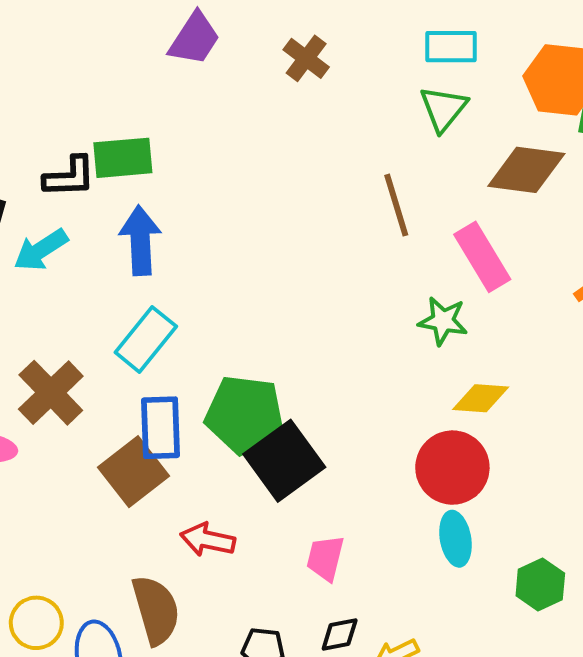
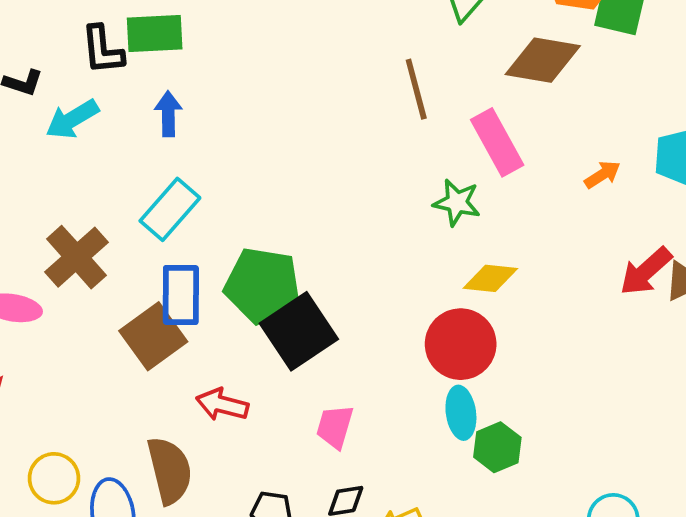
black L-shape: (69, 177) -> (102, 50), turned 84
blue arrow: (140, 240) -> (168, 114), size x0.7
green hexagon: (540, 584) -> (497, 447), moved

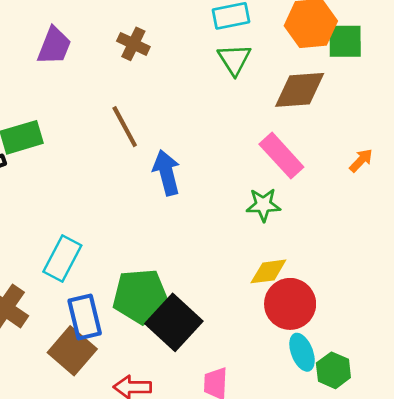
brown line: (416, 89) -> (125, 127), moved
blue arrow: (168, 114) -> (167, 173), moved, size x1.4
yellow diamond: (490, 278) -> (268, 271), moved

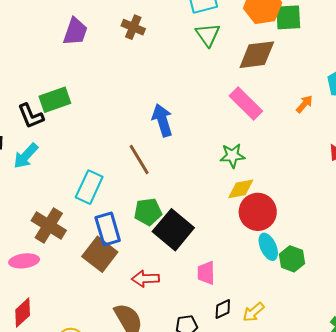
brown line: (125, 127) -> (139, 159), moved
green star: (263, 205) -> (232, 156), moved
green pentagon: (140, 296) -> (148, 212), size x0.7

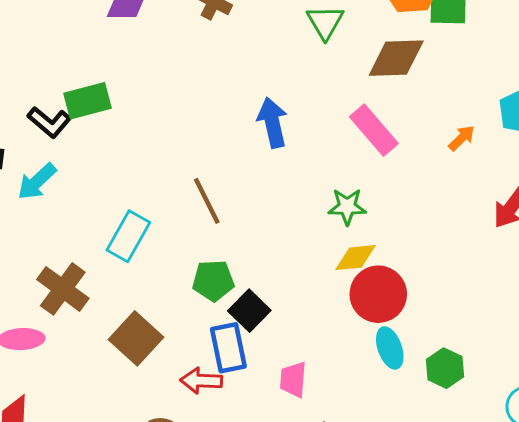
black L-shape: (31, 116) -> (49, 122), turned -32
blue arrow: (162, 120) -> (272, 123), moved
blue rectangle: (108, 229) -> (228, 348), moved
black square: (173, 230) -> (249, 311), size x0.7
green hexagon: (292, 259) -> (445, 368), moved

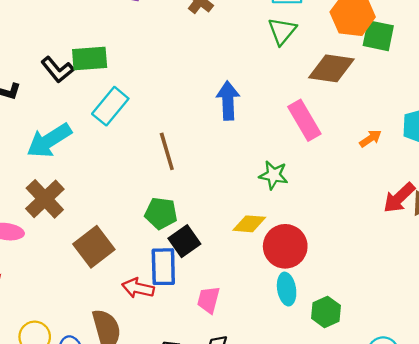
cyan arrow: (37, 182) -> (49, 140), moved, size x1.4
cyan rectangle: (128, 236) -> (110, 106), moved
yellow diamond: (356, 258) -> (249, 224), moved

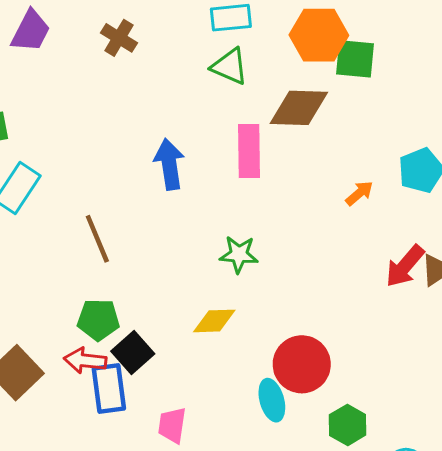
green triangle: (282, 31) -> (230, 67), turned -40
pink rectangle: (304, 120) -> (249, 151), moved, turned 36
red circle: (285, 246) -> (302, 364), moved
red arrow: (138, 288) -> (85, 361), moved
green hexagon: (326, 312) -> (348, 425), moved

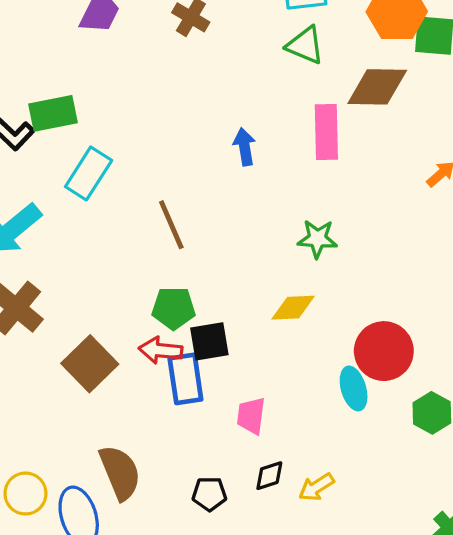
blue arrow: (169, 164) -> (244, 147), size x0.7
black square: (133, 353) -> (209, 341), turned 33

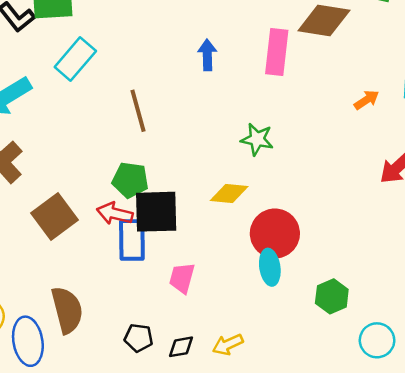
black square: (209, 341) -> (156, 212), size x1.4
red circle: (384, 351) -> (275, 233), moved
black diamond: (269, 476) -> (181, 347), moved

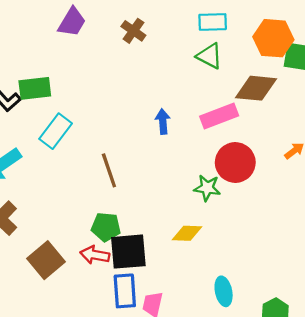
pink rectangle: (277, 52) -> (219, 116), turned 66
red circle: (275, 233) -> (235, 162), moved
blue rectangle: (132, 240) -> (125, 291), moved

